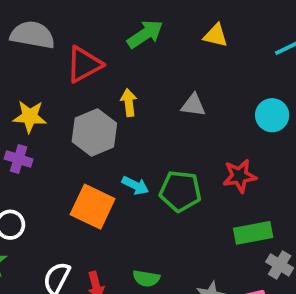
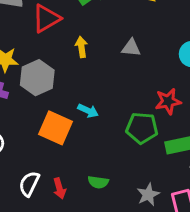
gray hexagon: (94, 132) -> (37, 78), moved
green pentagon: (180, 191) -> (142, 128), moved

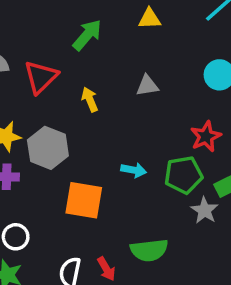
cyan arrow: (88, 111) -> (134, 170), moved
green semicircle: (98, 182) -> (149, 250), size x1.5
gray star: (148, 195) -> (205, 210), moved

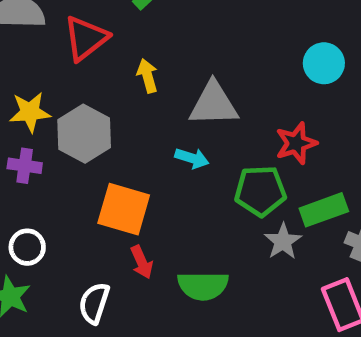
gray triangle: (147, 86) -> (213, 104), moved, size x1.6
cyan arrow: (134, 170) -> (192, 158), moved
red arrow: (106, 269) -> (142, 262), moved

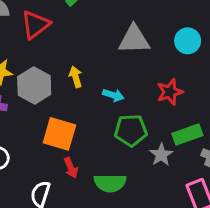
yellow arrow: (147, 76) -> (76, 77), moved
gray triangle: (213, 104) -> (134, 39), moved
cyan arrow: (192, 158) -> (113, 95), moved
green pentagon: (260, 191) -> (131, 130), moved

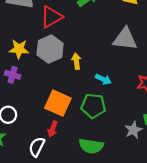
gray hexagon: (34, 86) -> (50, 49), moved
green pentagon: (131, 130) -> (93, 106), moved
red arrow: (71, 168) -> (53, 129), moved, turned 35

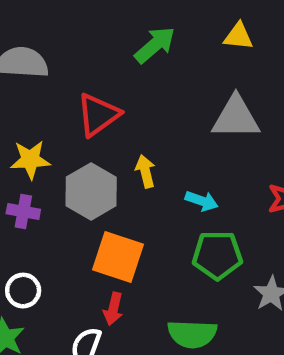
red triangle: (51, 17) -> (98, 115), moved
gray hexagon: (50, 49) -> (91, 191), moved
green pentagon: (93, 106) -> (217, 255), moved

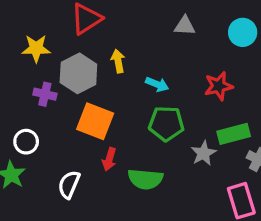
gray triangle: (236, 117) -> (185, 26), size x0.6
purple cross: (23, 212) -> (45, 94), moved
red arrow: (113, 309) -> (109, 159), moved

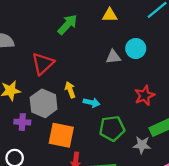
cyan circle: (243, 32) -> (136, 48), moved
cyan arrow: (157, 84) -> (91, 103), moved
gray star: (203, 153) -> (142, 145), turned -30

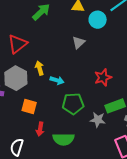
cyan circle: (136, 48) -> (98, 20), moved
gray triangle: (113, 57) -> (78, 42), turned -40
orange square: (61, 135) -> (29, 107), size x0.7

